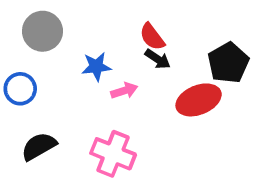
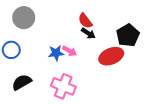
blue star: (96, 66) -> (56, 53), moved
pink arrow: (124, 91) -> (70, 51), turned 48

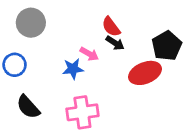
pink arrow: (70, 51) -> (89, 54), moved
black semicircle: (22, 82) -> (28, 107), turned -102
pink cross: (63, 86) -> (82, 112), turned -30

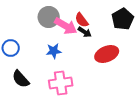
gray circle: (31, 23) -> (49, 17), moved
black pentagon: (167, 46) -> (123, 19), moved
pink arrow: (89, 54) -> (66, 26), moved, size x1.6

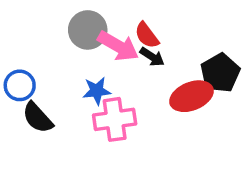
black pentagon: (123, 19) -> (220, 73), moved
black semicircle: (21, 79) -> (38, 118), moved
pink cross: (61, 83) -> (115, 119), moved

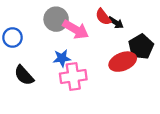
red semicircle: (147, 35) -> (103, 17), moved
black arrow: (152, 57) -> (116, 23), moved
blue circle: (20, 85) -> (12, 37), moved

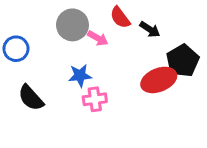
red semicircle: (103, 17) -> (120, 17), moved
pink arrow: (76, 29) -> (98, 38), size x0.6
pink cross: (73, 77) -> (95, 99), size x0.7

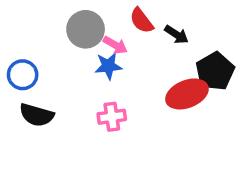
blue circle: (16, 49) -> (23, 75), moved
blue star: (80, 75) -> (108, 66), moved
black semicircle: (31, 98) -> (37, 115), turned -32

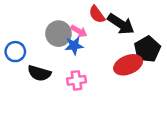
gray circle: (86, 29) -> (58, 34), moved
black arrow: (177, 35) -> (121, 24), size x1.6
black semicircle: (37, 115) -> (39, 73), moved

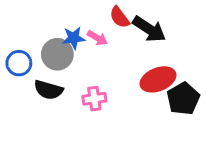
gray circle: (58, 34) -> (57, 54), moved
blue star: (74, 46) -> (74, 38), moved
black pentagon: (147, 49) -> (183, 99), moved

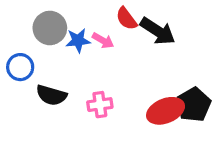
gray circle: (57, 54) -> (50, 28), moved
red ellipse: (158, 79) -> (166, 111), moved

